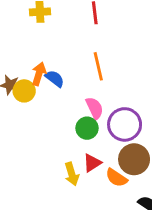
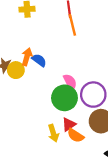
orange line: (98, 66) -> (72, 25), moved
green circle: (87, 128) -> (64, 98), size x1.5
orange semicircle: (116, 178) -> (75, 135), moved

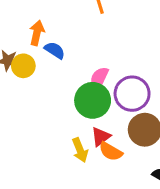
orange arrow: (27, 57) -> (37, 33), moved
pink semicircle: (70, 82) -> (99, 79), turned -126

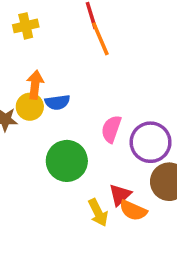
blue semicircle: (55, 50) -> (57, 102), turned 145
yellow circle: (23, 66) -> (30, 107), moved
green circle: (93, 100) -> (67, 161), moved

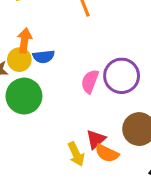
purple circle: (151, 142) -> (122, 76), moved
green circle: (67, 161) -> (24, 96), moved

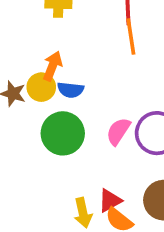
green circle: (24, 96) -> (63, 133), moved

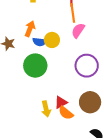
yellow circle: (41, 87) -> (52, 40), moved
pink semicircle: (118, 131) -> (78, 30), moved

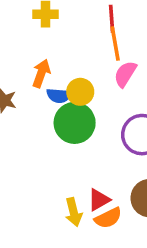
green circle: (35, 66) -> (75, 123), moved
orange semicircle: (66, 113) -> (108, 218), turned -63

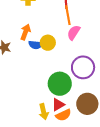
green circle: (75, 123) -> (60, 84), moved

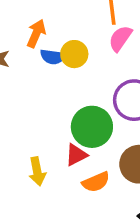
red triangle: (58, 105) -> (76, 155), moved
yellow arrow: (44, 112) -> (37, 171), moved

